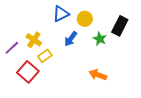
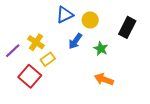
green star: (100, 39) -> (101, 49), moved

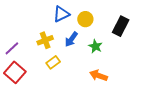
yellow cross: (36, 42) -> (45, 40), moved, turned 35
yellow rectangle: (48, 59) -> (53, 62), moved
red square: (30, 76) -> (15, 72), moved

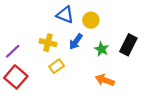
blue triangle: (61, 14) -> (65, 15), turned 48
black rectangle: (121, 26) -> (128, 45), moved
yellow cross: (45, 40) -> (48, 43), turned 35

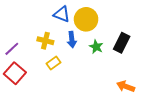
yellow circle: (91, 20) -> (86, 19), size x1.5
blue arrow: (76, 42) -> (72, 40), turned -42
orange arrow: (105, 80) -> (126, 86), moved

